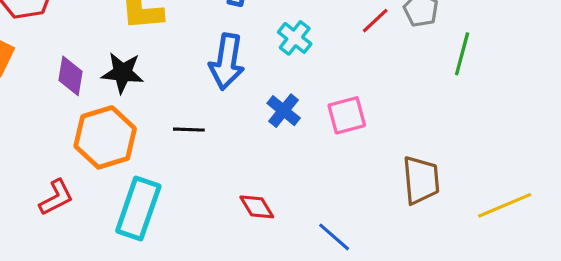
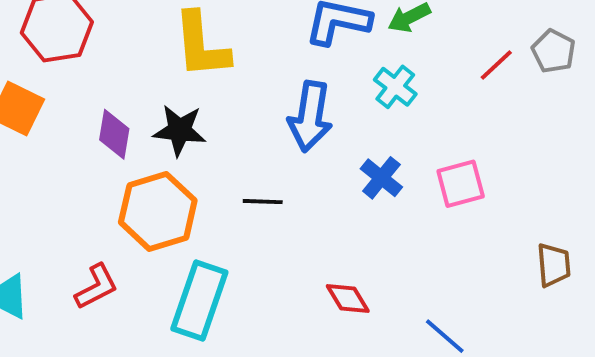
brown trapezoid: (421, 180) -> (554, 265), size x0.7

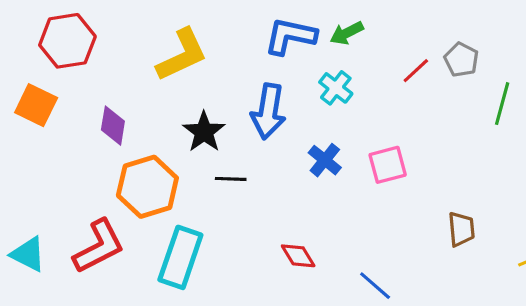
yellow L-shape: (201, 45) -> (182, 55), turned -110
black star: (180, 130) -> (204, 132), moved, turned 30
red L-shape: (96, 287) -> (99, 246), size x1.5

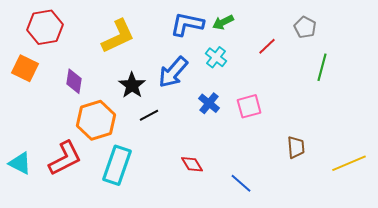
gray pentagon: (461, 60) -> (305, 27), moved
blue arrow: (268, 111) -> (173, 72), turned 32
black line: (231, 179) -> (149, 115), turned -30

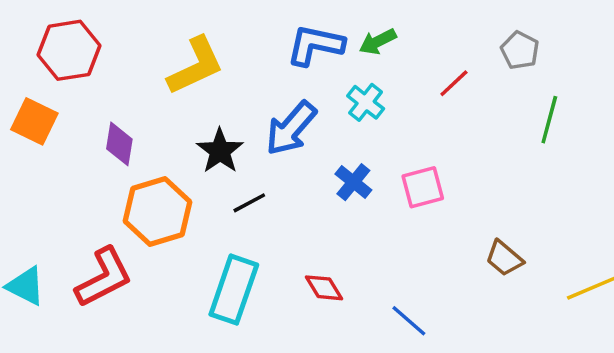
brown trapezoid: (296, 147) -> (504, 258), turned 135
cyan rectangle: (117, 165) -> (234, 290), moved

